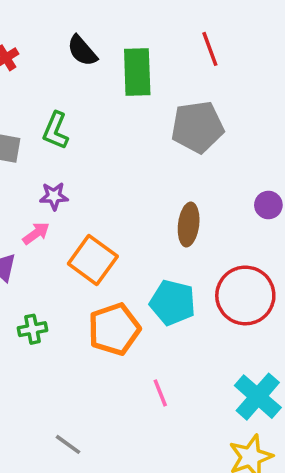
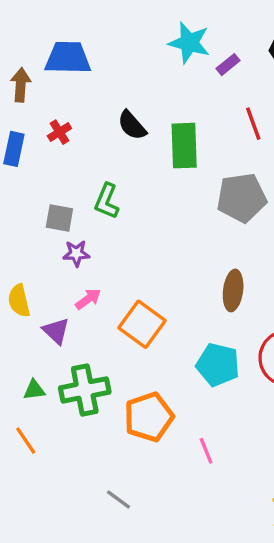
purple star: (54, 196) -> (76, 253), moved
green cross: (33, 329) -> (85, 390), size x1.8
orange pentagon: (114, 329) -> (149, 417), moved

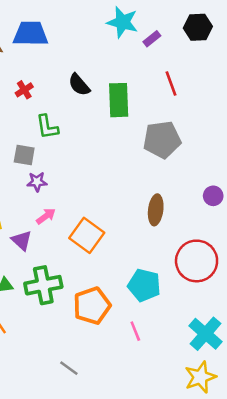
green L-shape: (107, 201) -> (47, 127), moved, turned -32
cyan pentagon: (218, 365) -> (144, 285), moved

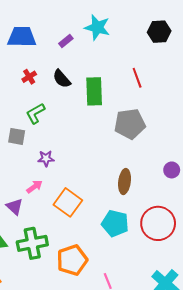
purple rectangle: (152, 39) -> (66, 41), moved
red cross: (24, 90) -> (29, 77), moved
green L-shape: (47, 127) -> (35, 113), turned 70
purple star: (37, 182) -> (46, 158), moved
cyan pentagon: (144, 285) -> (115, 223), moved

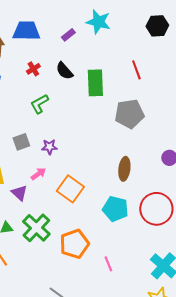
gray square: (17, 136) -> (21, 142), moved, turned -30
green cross: (32, 243) -> (36, 228), turned -36

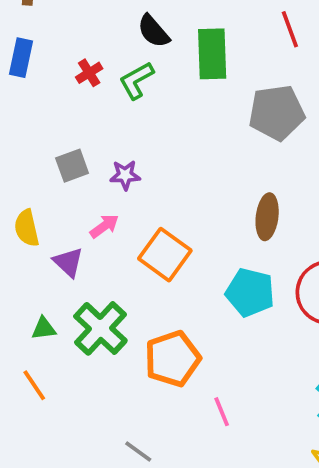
red cross: (33, 69) -> (89, 73), moved
green L-shape: (39, 104) -> (136, 80), moved
pink line: (108, 264) -> (222, 412), moved

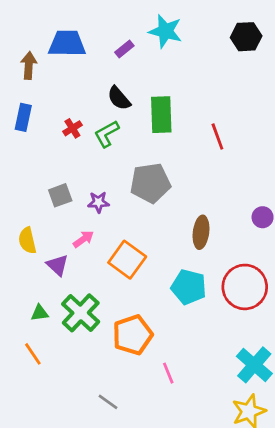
red line: (290, 29) -> (217, 137), moved
gray pentagon: (277, 113) -> (150, 183), moved

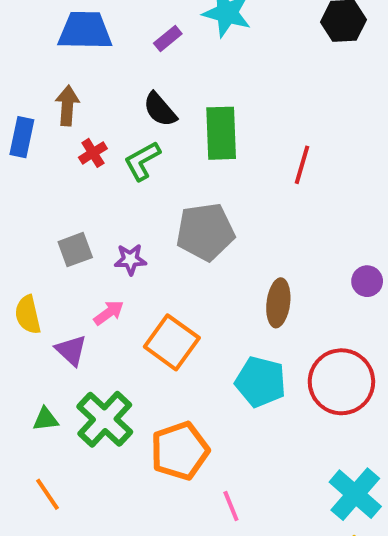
brown arrow: (29, 65) -> (67, 106), moved
red line: (217, 137) -> (302, 165), turned 36
orange line: (33, 354) -> (48, 494), moved

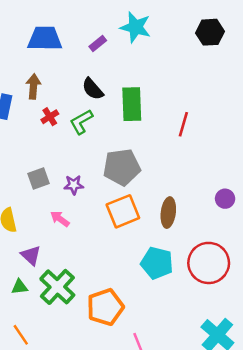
pink arrow: (109, 313) -> (60, 219), turned -108
orange square: (172, 342) -> (123, 211), moved, turned 32
purple triangle: (71, 350) -> (31, 255), moved

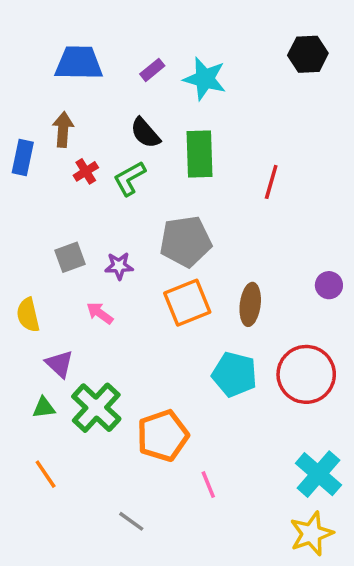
cyan star: (136, 27) -> (205, 79), moved

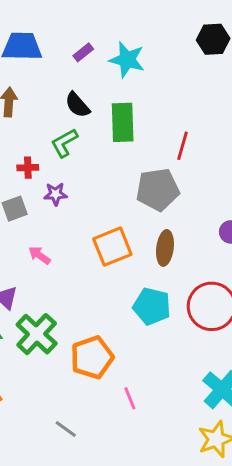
red cross: (86, 171) -> (28, 168), moved, turned 30
gray pentagon: (185, 241) -> (158, 190), moved
purple star: (119, 266) -> (56, 194), moved

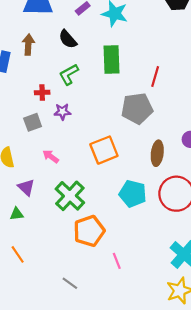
black semicircle: (77, 105) -> (68, 39), moved
brown ellipse: (165, 248) -> (157, 153), moved
green cross: (37, 334) -> (70, 196), moved

